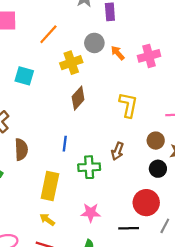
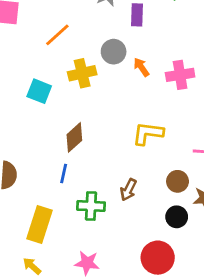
cyan square: (24, 76) -> (39, 91), moved
brown diamond: (78, 98) -> (74, 137), moved
yellow L-shape: (128, 105) -> (148, 133), turned -100

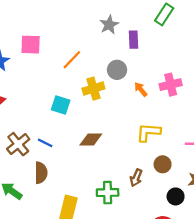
orange arrow: (141, 67) -> (141, 89), moved
brown diamond: (74, 137) -> (91, 139), turned 45
blue line: (64, 174) -> (45, 143), moved, turned -72
brown circle: (178, 181) -> (163, 164), moved

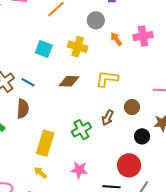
yellow cross: (93, 89) -> (78, 47), moved, turned 30
yellow L-shape: (148, 132) -> (107, 79), moved
green cross: (108, 193) -> (81, 130), turned -30

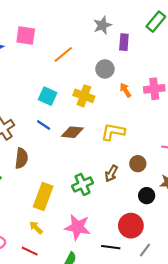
blue line: (28, 82) -> (44, 125), moved
pink star: (79, 170) -> (78, 227), size x1.4

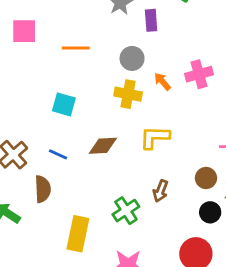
orange line: (63, 54) -> (76, 48), turned 48
yellow cross: (84, 96) -> (128, 94), moved
blue line: (44, 125) -> (58, 154), moved
brown circle: (138, 164) -> (206, 178), moved

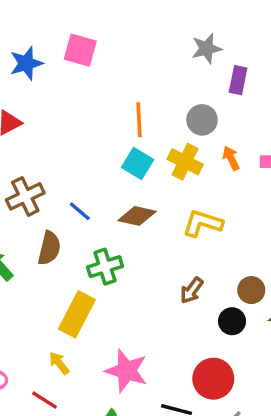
orange line: (76, 48) -> (139, 120), moved, turned 72
cyan square: (64, 104) -> (138, 163), moved
green cross: (126, 211) -> (105, 267), moved
black circle: (210, 212) -> (232, 321), moved

